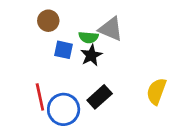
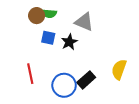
green semicircle: (88, 37) -> (49, 13), moved
black rectangle: (100, 97) -> (86, 80), moved
blue circle: (64, 109) -> (64, 85), moved

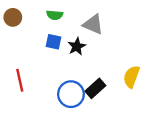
brown circle: (37, 16) -> (13, 17), moved
red line: (30, 74) -> (20, 80), moved

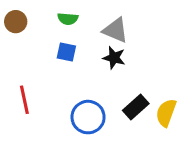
black star: (77, 46) -> (114, 58), moved, turned -30
yellow semicircle: (131, 77) -> (166, 113), moved
black rectangle: (95, 88) -> (136, 107), moved

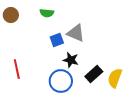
gray triangle: (115, 30) -> (76, 33), moved
blue square: (66, 52) -> (57, 40), moved, turned -32
black star: (114, 58) -> (71, 60), moved

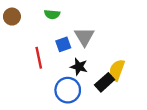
gray triangle: (76, 33) -> (84, 37), turned 36
red line: (17, 69) -> (39, 58), moved
yellow semicircle: (115, 78) -> (117, 70), moved

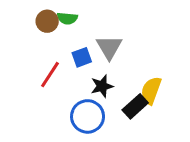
brown circle: (12, 17) -> (47, 21), moved
red line: (39, 58) -> (50, 75), turned 45
black star: (79, 67) -> (102, 86), turned -30

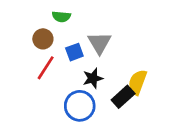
brown circle: (47, 21) -> (43, 39), moved

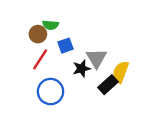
green semicircle: (61, 17) -> (51, 25), moved
gray triangle: (99, 43) -> (96, 58), moved
blue circle: (80, 106) -> (51, 92), moved

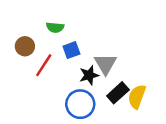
brown circle: (38, 34) -> (25, 46), moved
yellow semicircle: (121, 72) -> (137, 97), moved
blue circle: (51, 92) -> (80, 104), moved

